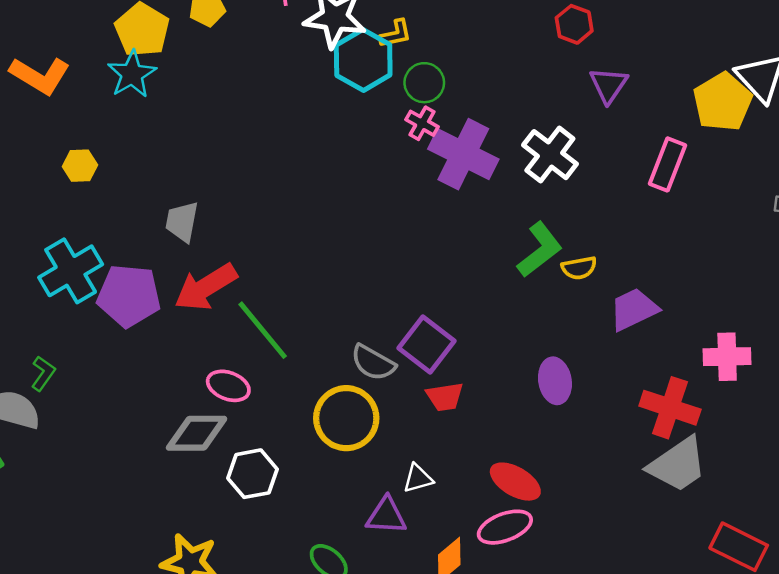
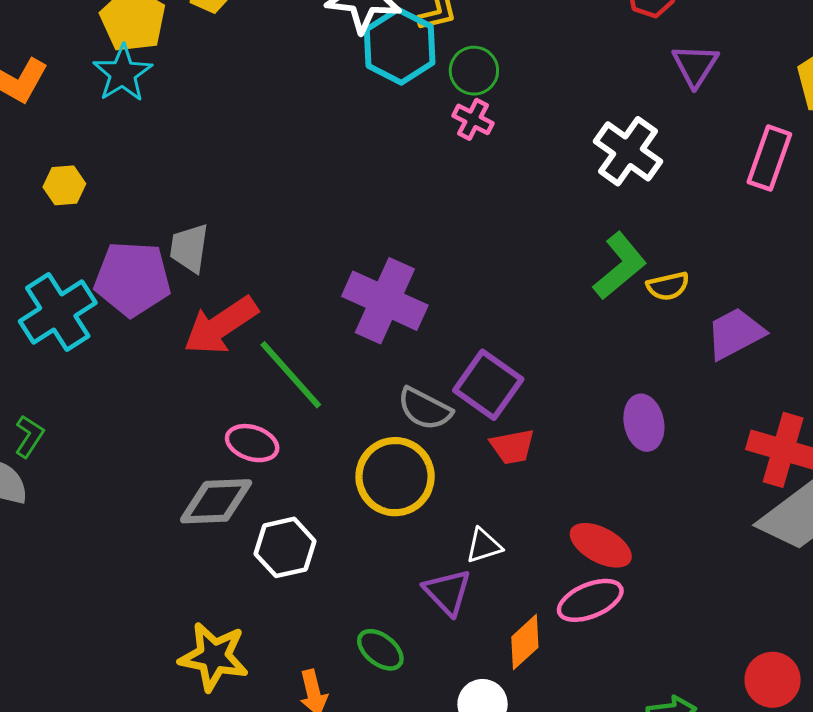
purple cross: (463, 154) -> (385, 301), moved
purple pentagon: (129, 296) -> (133, 279), moved
purple triangle: (386, 516) -> (447, 592), turned 45

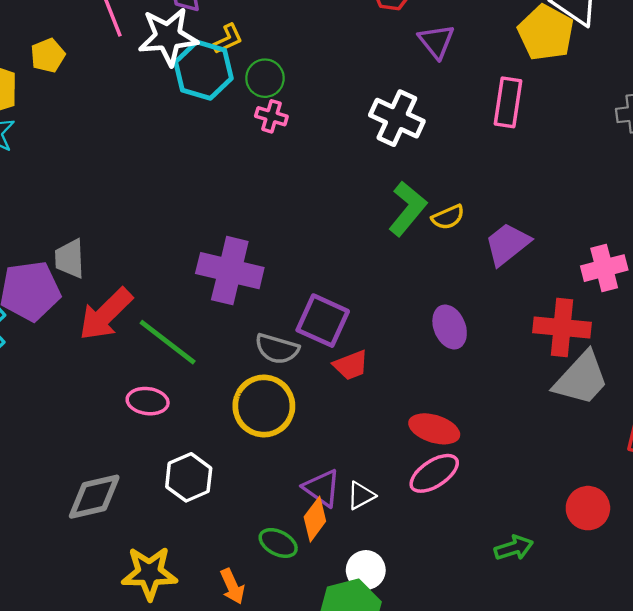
gray diamond: (216, 501) -> (94, 497), moved
white triangle: (484, 546) -> (361, 496), moved
orange diamond: (525, 642) -> (315, 519), moved

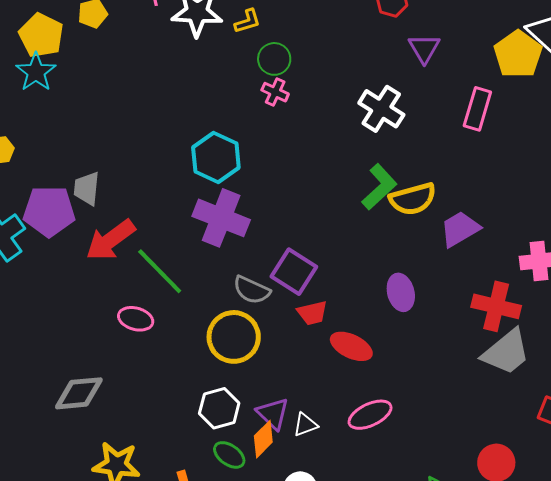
cyan hexagon: (203, 70) -> (216, 158), moved
yellow semicircle: (448, 217) -> (413, 199), size x1.6
red ellipse: (434, 429) -> (351, 346), moved
white hexagon: (189, 477) -> (219, 408), moved

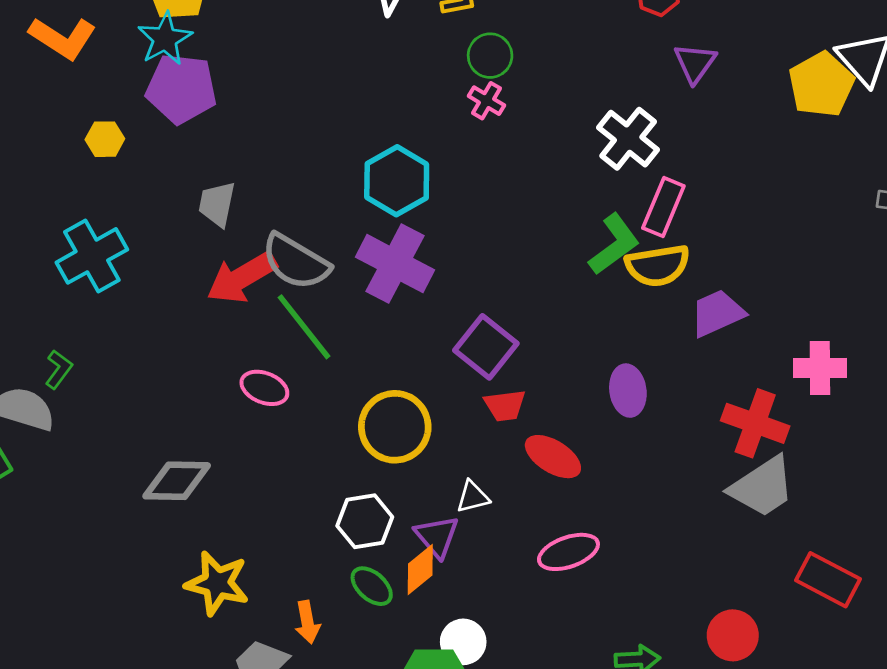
pink rectangle: (477, 109) -> (663, 207), moved
purple pentagon: (49, 211) -> (181, 89), moved
gray semicircle: (252, 290) -> (296, 262), moved, size x1.4
white triangle: (305, 425) -> (473, 497), moved

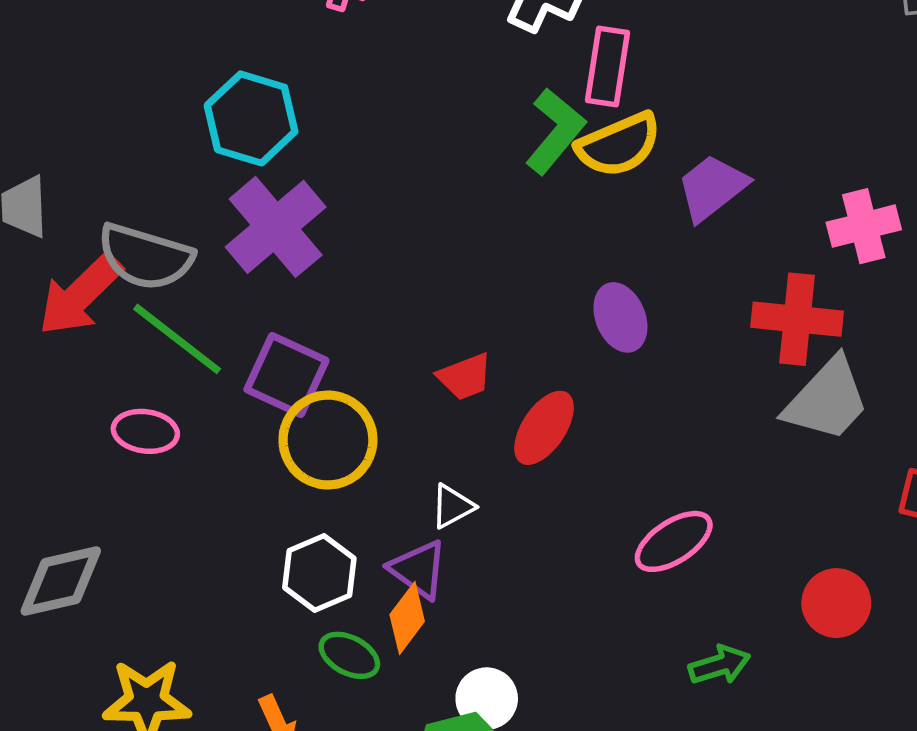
purple cross: (395, 264) -> (276, 227), turned 36
purple square: (486, 347) -> (286, 375), moved
red ellipse: (553, 457) -> (544, 428), turned -74
pink ellipse: (568, 552) -> (674, 541), moved

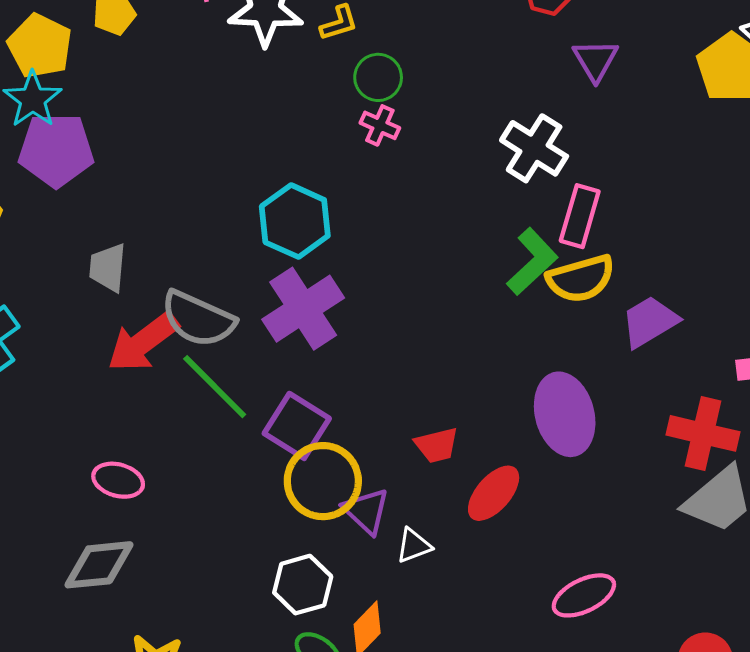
purple ellipse: (620, 317) -> (565, 414), size x1.5
pink ellipse: (145, 431) -> (118, 480), moved
purple triangle: (418, 569) -> (366, 511), moved

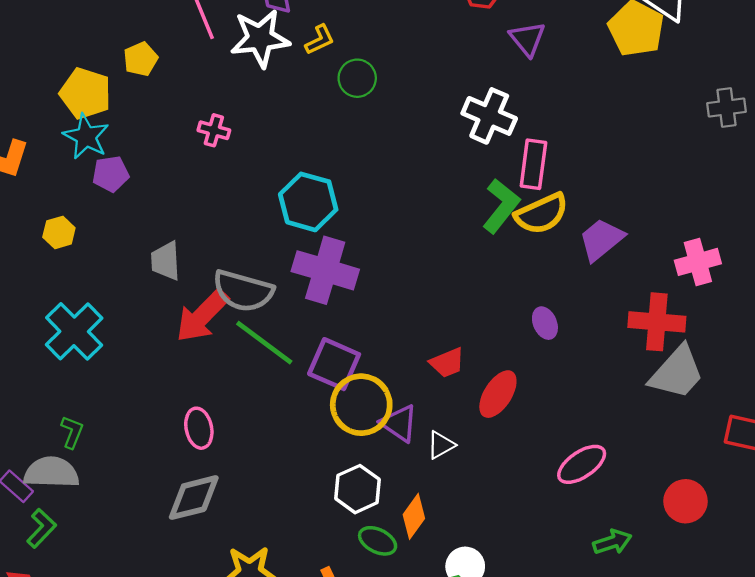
pink cross: (380, 125) -> (214, 130), moved
purple pentagon: (56, 150) -> (111, 174), size x0.6
purple cross: (303, 309) -> (325, 270), turned -32
purple ellipse: (565, 414) -> (545, 323), size x0.5
pink ellipse: (118, 480) -> (199, 428), turned 72

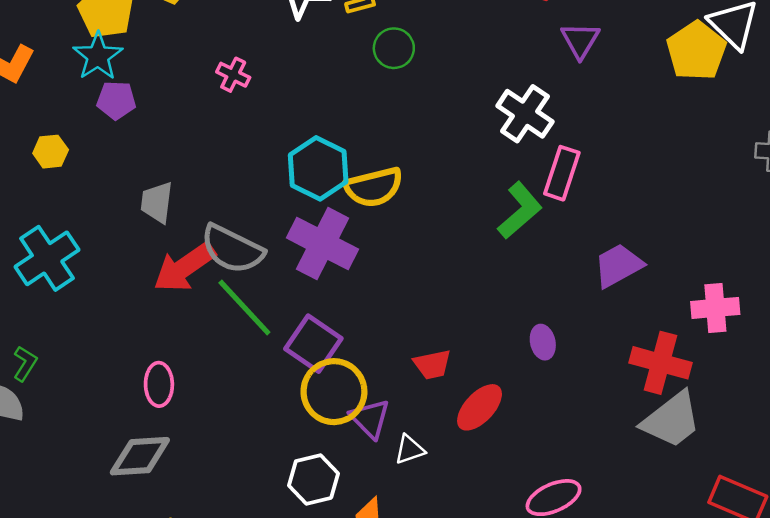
yellow semicircle: (542, 214) -> (374, 187), moved

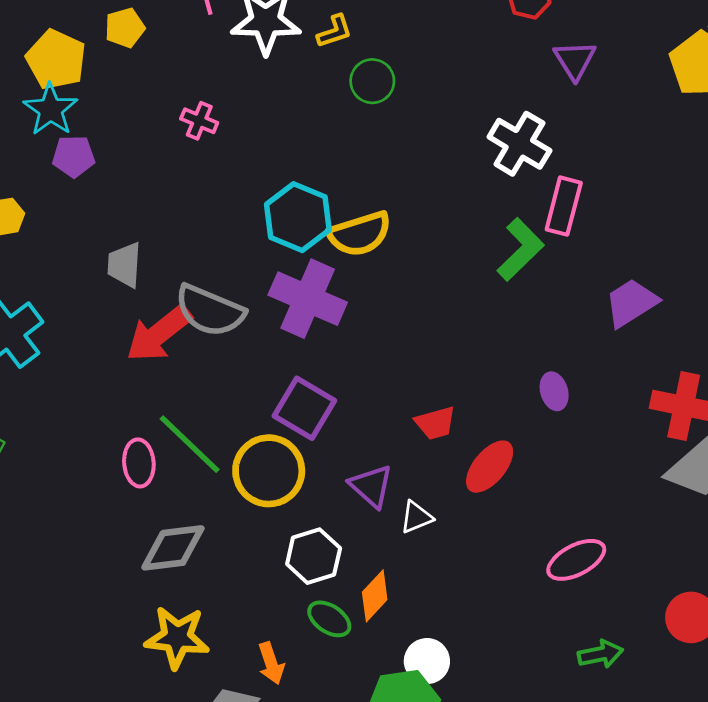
green line: (244, 307) -> (190, 444), moved
yellow circle: (334, 392) -> (269, 471), moved
gray diamond: (140, 456) -> (173, 548), moved

